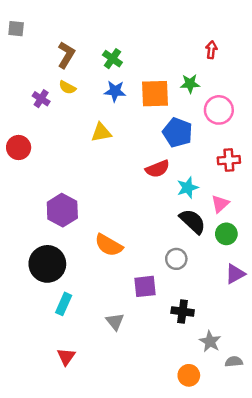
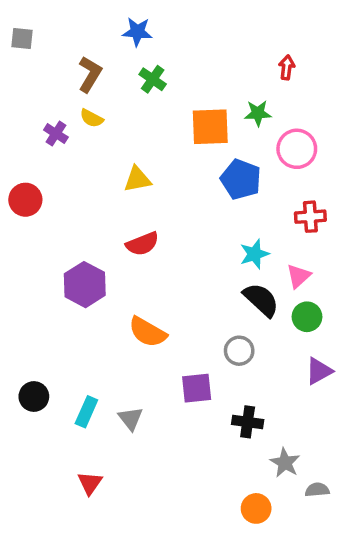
blue star: (115, 91) -> (137, 32), moved
red semicircle: (157, 169) -> (142, 244), moved
black circle: (47, 264) -> (34, 396), moved, size x0.6
gray triangle: (115, 322) -> (131, 419), moved

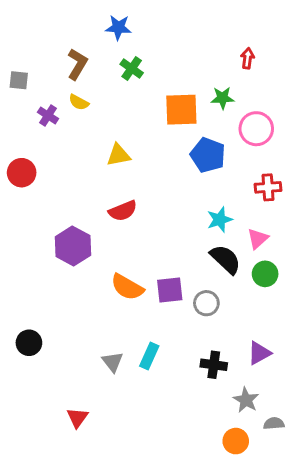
gray square: (22, 39) -> (19, 80), moved
purple triangle: (319, 371) -> (259, 353), moved
purple square: (197, 388) -> (170, 290), moved
cyan rectangle: (86, 412) -> (149, 356), moved
orange circle: (256, 508) -> (236, 441), moved

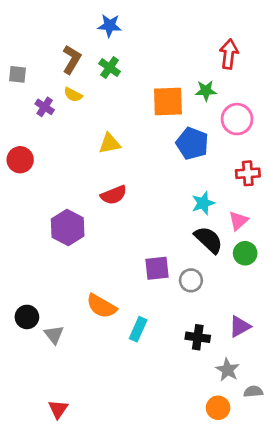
red arrow: (247, 58) -> (229, 54), size x1.5
green cross: (132, 69) -> (110, 68), moved
orange semicircle: (127, 287) -> (101, 306), moved
gray triangle: (113, 362) -> (54, 335), moved
red triangle: (77, 418) -> (58, 409), moved

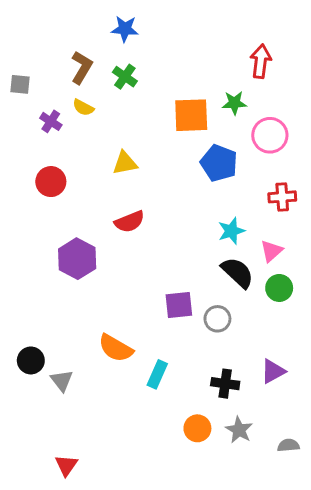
red circle: (20, 160) -> (51, 182), moved
gray star: (228, 370) -> (239, 430), moved
orange circle: (218, 408) -> (197, 428), moved

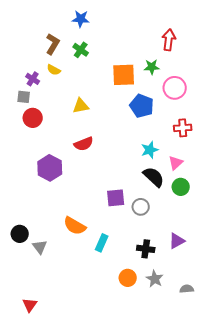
gray square: (20, 84) -> (24, 97), moved
red triangle: (66, 465) -> (30, 305), moved

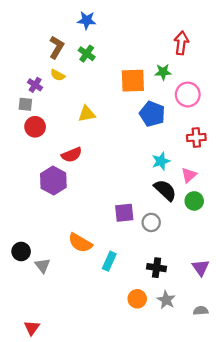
red semicircle: (84, 144) -> (72, 155), moved
purple triangle: (177, 241) -> (201, 268), moved, turned -36

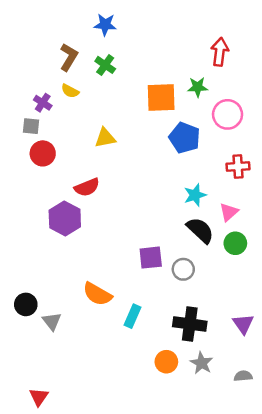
black cross: (157, 268) -> (190, 324), size x1.4

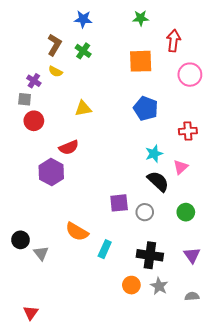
green star: (198, 87) -> (141, 18), moved
orange square: (161, 97) -> (141, 61), moved
pink circle: (228, 114) -> (190, 75), moved
green circle: (235, 243) -> (186, 212), moved

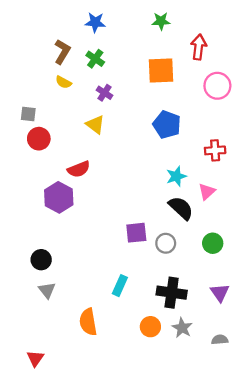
purple cross: (34, 81) -> (105, 93), moved
yellow triangle: (83, 108) -> (95, 125), turned 48
orange semicircle: (77, 232) -> (88, 322), moved, turned 50
black circle: (21, 240) -> (41, 260), moved

